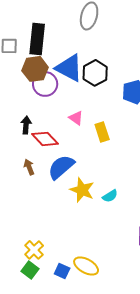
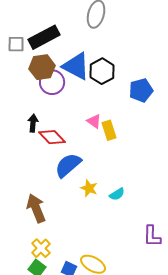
black rectangle: (37, 39) -> (44, 37), turned 56
pink triangle: (76, 118) -> (94, 121), moved
brown arrow: (29, 167) -> (36, 208), moved, size x1.8
yellow star: (82, 190) -> (89, 188), size x0.7

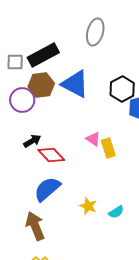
black hexagon: (102, 71) -> (122, 89), moved
purple circle: (52, 82) -> (22, 100), moved
black arrow: (33, 123) -> (32, 141), turned 54
blue semicircle: (68, 165) -> (47, 189), moved

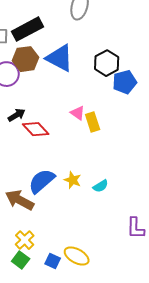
blue semicircle: (47, 189) -> (42, 181), moved
brown arrow: (35, 226) -> (20, 200), turned -40

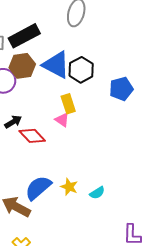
black hexagon: (107, 63) -> (81, 70), moved
pink triangle: (78, 113) -> (62, 120), moved
yellow rectangle: (93, 122) -> (68, 104), moved

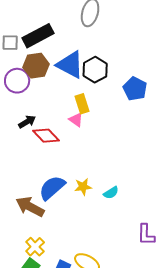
blue pentagon: (121, 89) -> (135, 89), turned -30
yellow star: (69, 187) -> (83, 187), turned -30

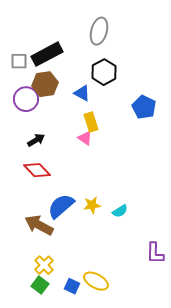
blue triangle: (70, 65) -> (82, 93), moved, size x0.6
black hexagon: (95, 70) -> (104, 72), moved
red diamond: (46, 136) -> (37, 170), moved

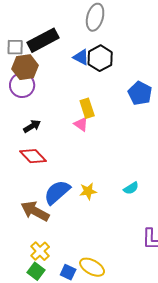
brown hexagon: (45, 84) -> (25, 67), moved
blue triangle: (82, 93) -> (81, 57), moved
cyan semicircle: (120, 211) -> (131, 188), moved

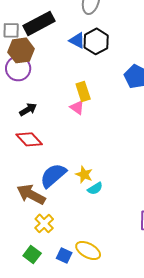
cyan semicircle: (131, 188) -> (95, 188), moved
yellow star: (88, 191) -> (84, 174), turned 30
yellow cross: (40, 251) -> (44, 223), moved

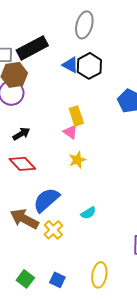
yellow star: (84, 174) -> (77, 160), moved, turned 30
yellow cross: (44, 223) -> (53, 230), moved
yellow ellipse: (88, 250) -> (99, 275), moved, turned 70

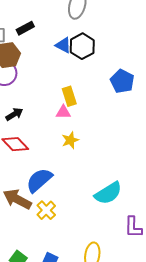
black rectangle: (32, 48) -> (25, 28), size x0.6
pink triangle: (70, 132) -> (63, 112), turned -35
cyan semicircle: (88, 213) -> (108, 193), moved, size x1.8

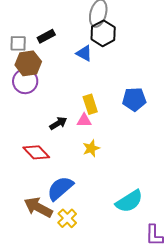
black hexagon: (82, 46) -> (103, 33), moved
blue pentagon: (122, 81) -> (134, 99), moved, turned -30
black arrow: (14, 114) -> (58, 123), moved

